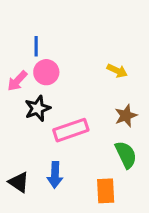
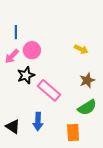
blue line: (36, 46) -> (16, 32), moved
pink rectangle: (71, 130) -> (49, 90), turned 60
green semicircle: (126, 155) -> (87, 107), turned 84

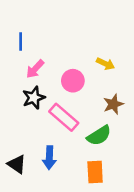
pink circle: (32, 50) -> (73, 81), moved
pink arrow: (12, 56) -> (35, 69), moved
green semicircle: (87, 107) -> (99, 136), moved

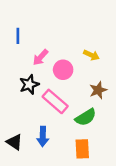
pink arrow: (35, 69) -> (40, 57), moved

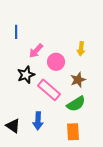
yellow arrow: (91, 55) -> (81, 49), turned 72
brown star: (98, 90) -> (78, 80), moved

